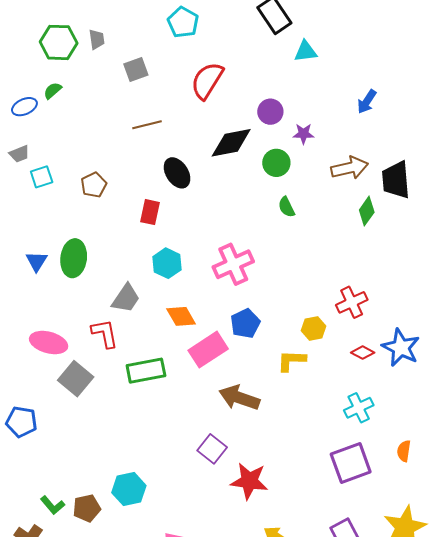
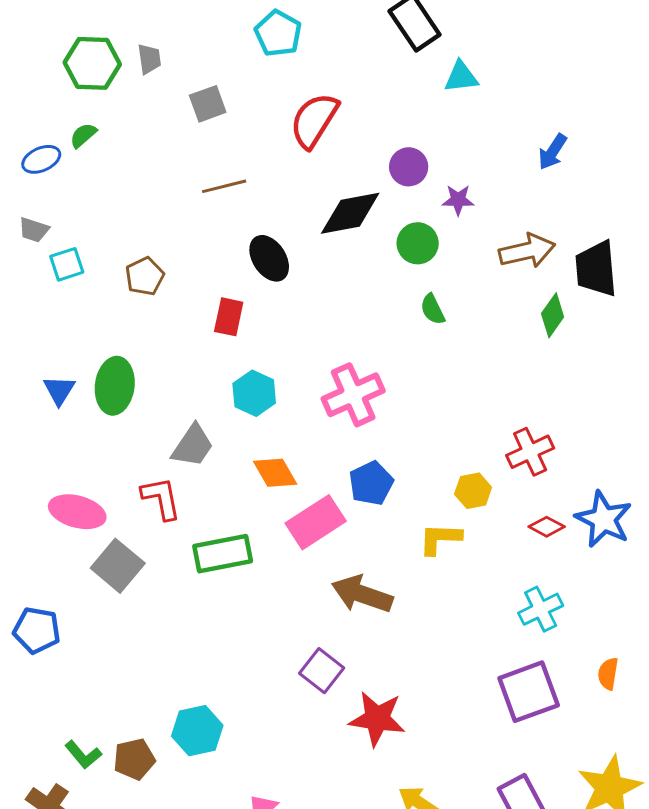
gray trapezoid: (19, 154) -> (34, 230), turned 40

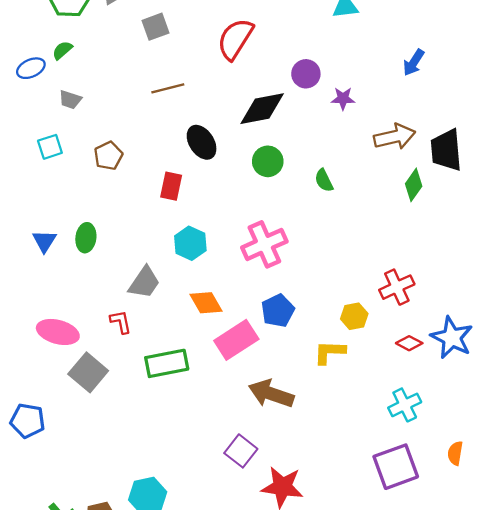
gray trapezoid: (34, 230) -> (70, 100), moved
green circle: (418, 243) -> (268, 161), moved
green ellipse: (115, 386) -> (86, 238), size x0.7
red L-shape: (161, 498) -> (121, 322), size x0.7

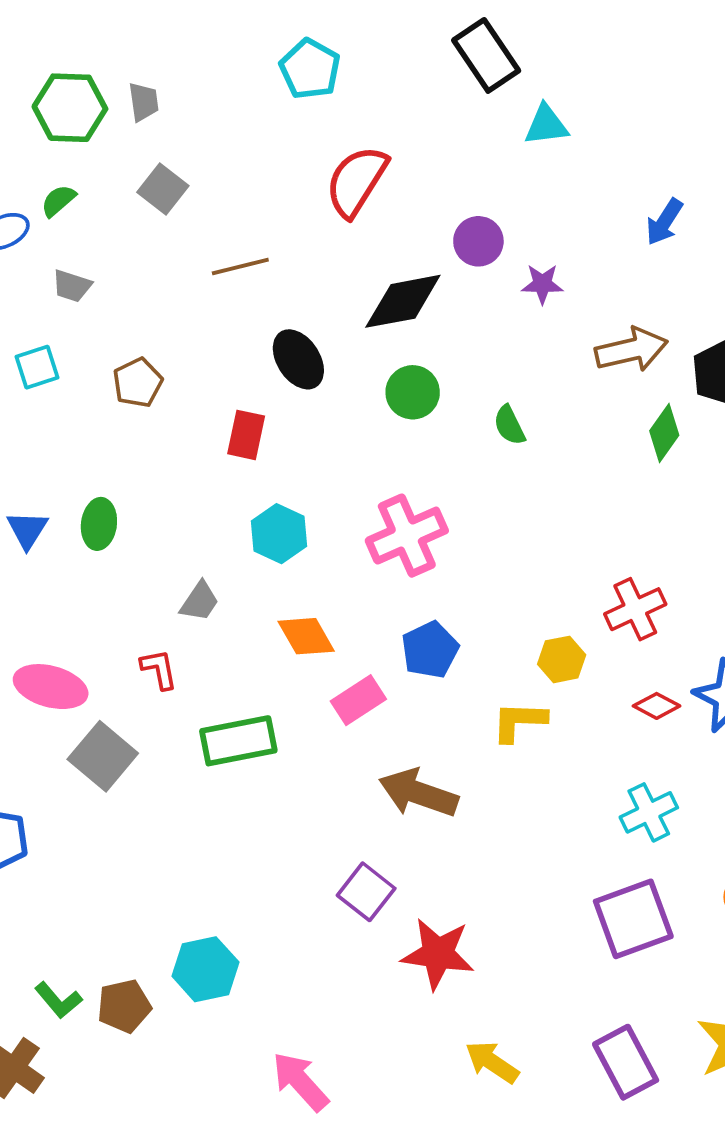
gray square: (155, 27) -> (163, 189), moved, turned -32
gray trapezoid: (144, 283) -> (200, 601), size x0.7
pink rectangle: (236, 340) -> (358, 700), size x0.7

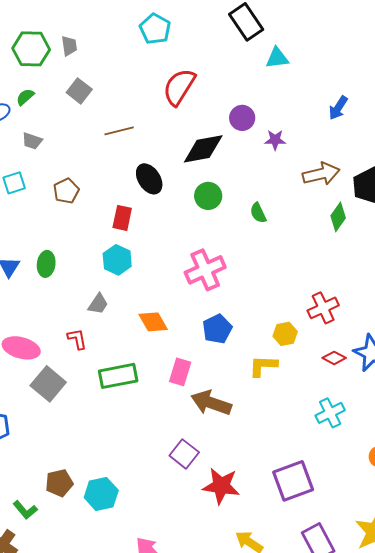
cyan hexagon: (279, 534) -> (117, 260), moved
pink rectangle: (358, 700) -> (180, 372), moved, turned -40
purple square: (633, 919) -> (293, 481), moved
brown pentagon: (124, 1006) -> (59, 483), moved

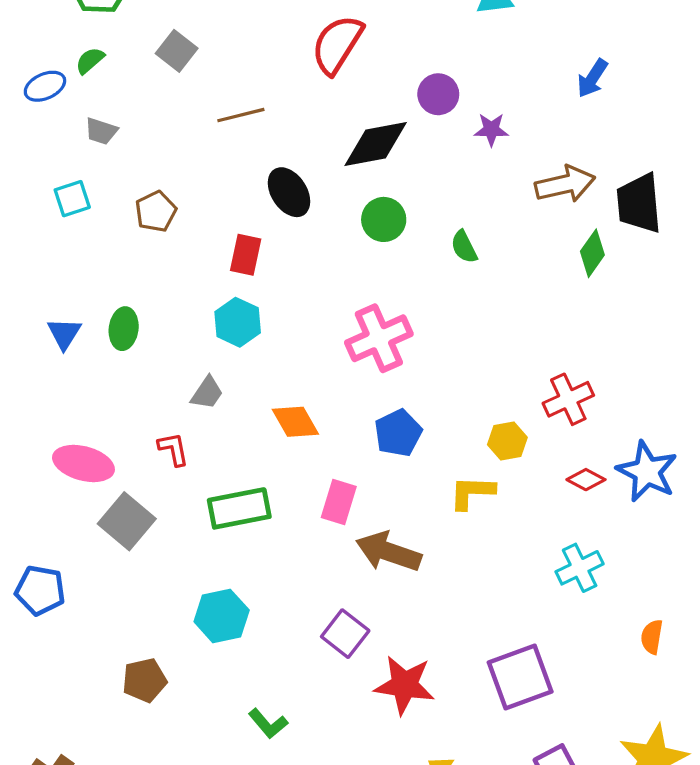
cyan hexagon: (101, 494) -> (222, 616), moved
green L-shape: (25, 510) -> (268, 724), moved

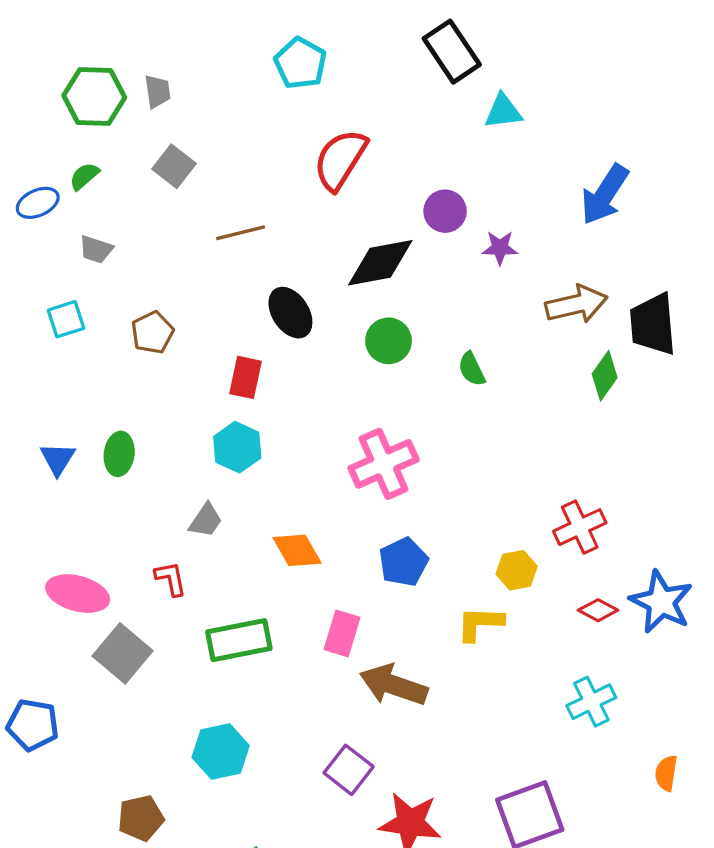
blue arrow: (592, 78) -> (605, 195), size x1.5

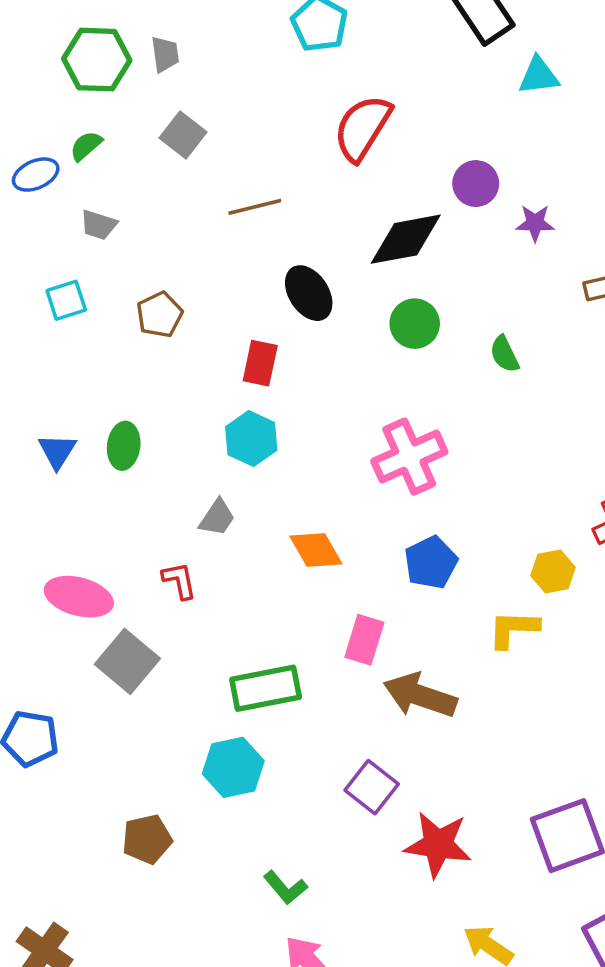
green rectangle: (239, 640) -> (266, 688), moved

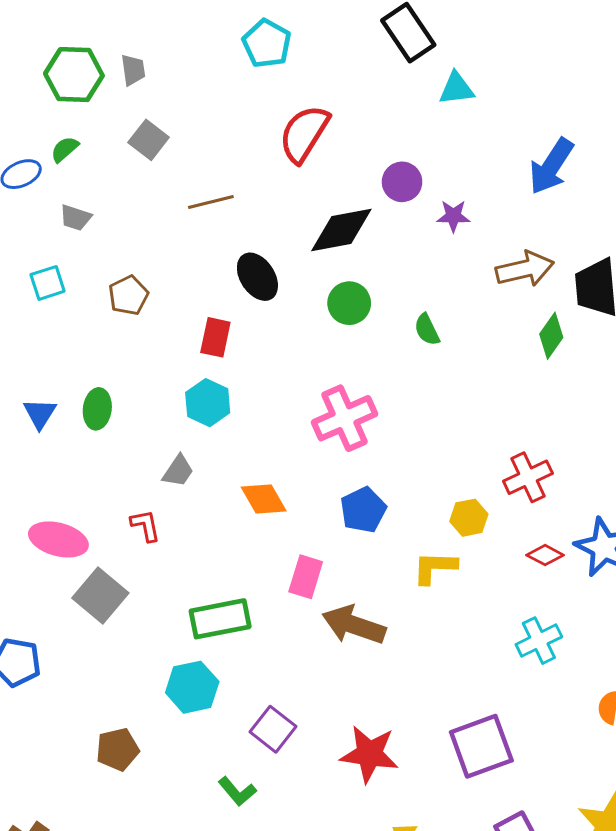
purple square: (372, 787) -> (273, 729), moved

